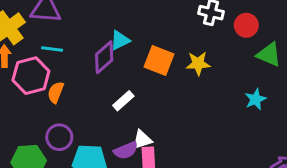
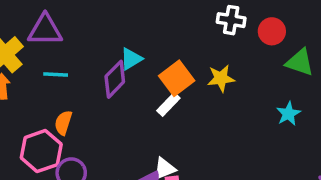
orange square: (159, 60) -> (177, 78), turned 36
pink hexagon: (31, 76) -> (41, 151), moved
white rectangle: (123, 101) -> (168, 104), moved

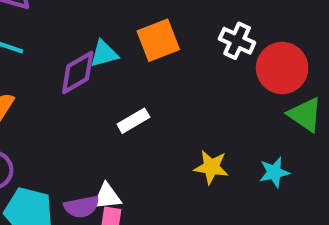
red circle: (272, 31) -> (282, 68), size x1.5
orange square: (177, 78) -> (158, 40), moved
yellow star: (221, 78) -> (211, 167), moved

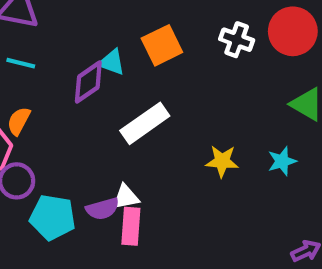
cyan triangle: (104, 54) -> (112, 62), turned 40
red circle: (282, 68) -> (293, 31), moved
white rectangle: (133, 121) -> (145, 123), size x1.6

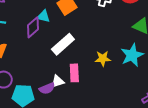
cyan star: (282, 161) -> (132, 55), size x1.6
pink rectangle: (131, 226) -> (74, 73), moved

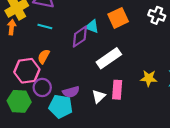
white triangle: (58, 81) -> (99, 96), turned -32
purple semicircle: (47, 88) -> (71, 92), moved

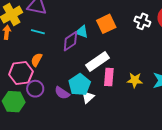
pink rectangle: (117, 90) -> (109, 77), moved
purple semicircle: (71, 92) -> (62, 93), turned 49
cyan pentagon: (61, 106) -> (79, 85), moved, turned 30

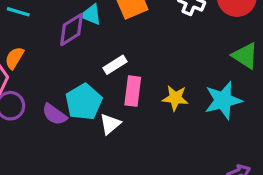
white rectangle: (98, 61) -> (115, 65), size x0.6
white triangle: (88, 97) -> (110, 124), moved

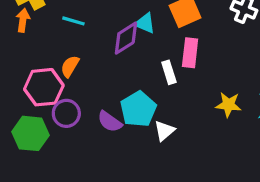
white rectangle: (115, 65) -> (169, 72), turned -75
pink rectangle: (133, 91) -> (190, 53), moved

